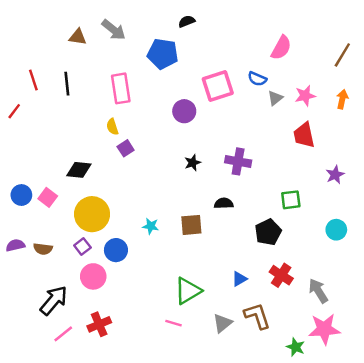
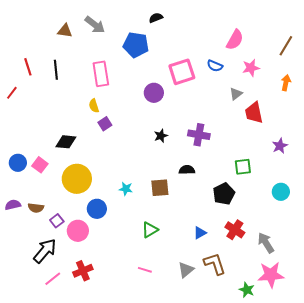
pink star: (305, 96) -> (251, 68), moved
gray triangle: (275, 98) -> (236, 94), moved
purple square: (82, 246) -> (57, 221), moved
green triangle: (188, 291) -> (150, 230), moved, size x0.7

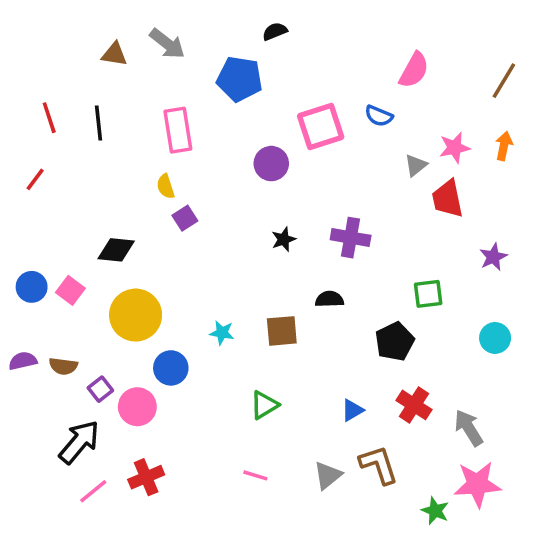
pink star: (251, 68) -> (455, 148), moved
red line: (12, 93) -> (35, 179), moved

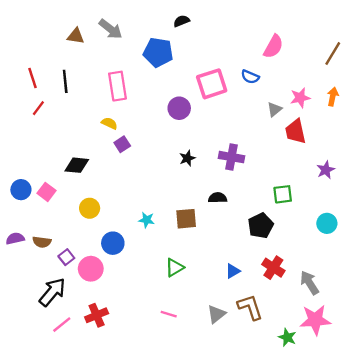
red line: (35, 179) -> (38, 108), moved
yellow semicircle: (166, 186) -> (109, 123), turned 133
yellow circle: (136, 315) -> (90, 208), size x0.6

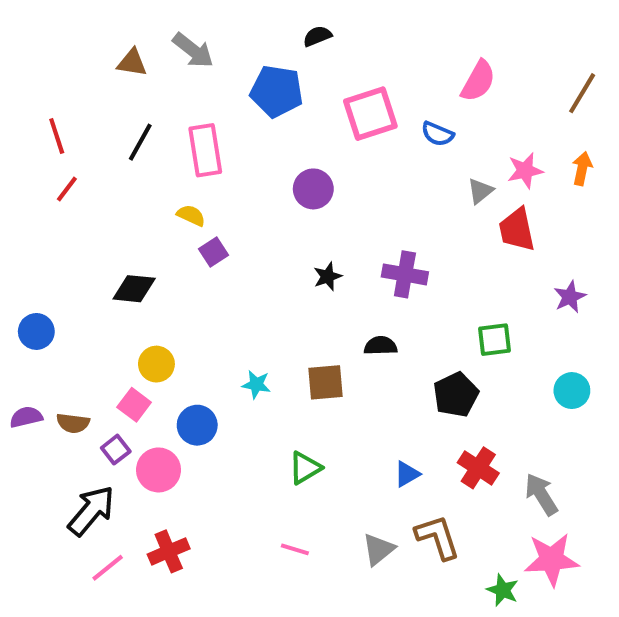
black line: (65, 81) -> (140, 142), moved, turned 35
pink square: (212, 84) -> (370, 114), moved
pink square: (47, 192) -> (134, 405), moved

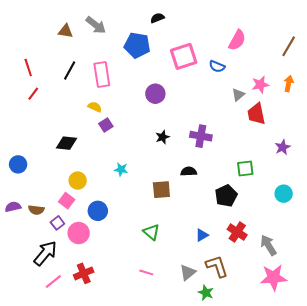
cyan star: (256, 384) -> (121, 169), moved
green triangle: (305, 468) -> (151, 232), turned -48
green star: (503, 590) -> (206, 293), moved

